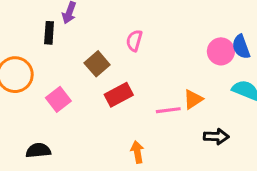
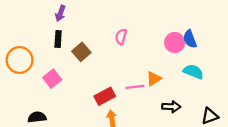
black rectangle: (49, 33) -> (58, 39), moved
pink semicircle: (134, 41) -> (121, 37), moved
red rectangle: (119, 95) -> (105, 96), moved

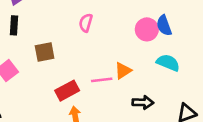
brown square: (81, 52) -> (45, 52), moved, turned 30

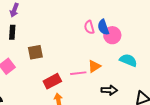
pink semicircle: (86, 23) -> (89, 27), moved, turned -32
blue semicircle: (164, 25) -> (103, 27), moved

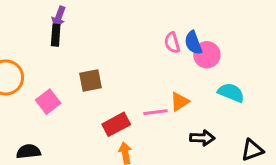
black rectangle: (12, 32) -> (56, 35), moved

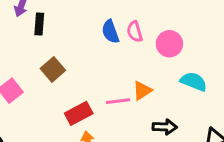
black rectangle: (56, 35) -> (39, 24), moved
blue semicircle: (193, 43) -> (110, 32), moved
brown square: (90, 80) -> (53, 69), turned -30

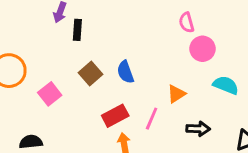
blue semicircle: (110, 32) -> (125, 72), moved
pink semicircle: (135, 32) -> (187, 23), moved
pink line: (118, 101) -> (152, 119), moved, turned -60

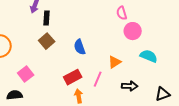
brown square: (90, 73) -> (47, 41), moved
pink square: (50, 94) -> (26, 74), moved

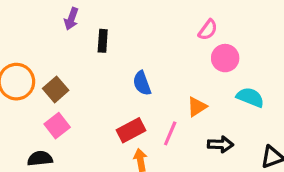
pink semicircle: (122, 13) -> (208, 30), turned -128
black rectangle: (47, 18) -> (103, 41), moved
brown square: (47, 41) -> (56, 89), moved

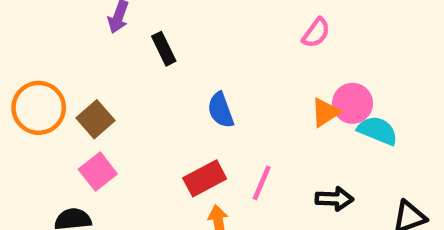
black rectangle: (103, 41) -> (164, 49), turned -30
pink circle: (225, 58) -> (353, 103), moved
orange triangle: (197, 107) -> (325, 112), moved

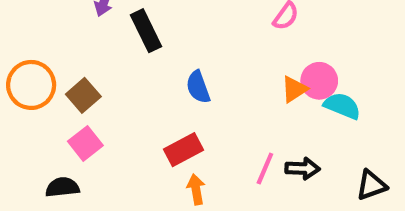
black rectangle: (164, 49) -> (146, 31), size x1.4
pink line: (262, 183) -> (265, 168), moved

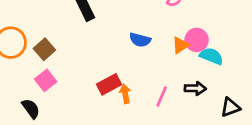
blue semicircle: (198, 87) -> (140, 40), moved, turned -55
black arrow: (302, 168) -> (195, 88), moved
black semicircle: (62, 187) -> (31, 109), turned 60
orange arrow: (196, 189) -> (125, 94), moved

